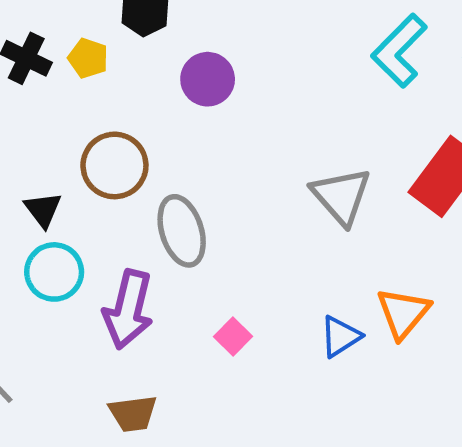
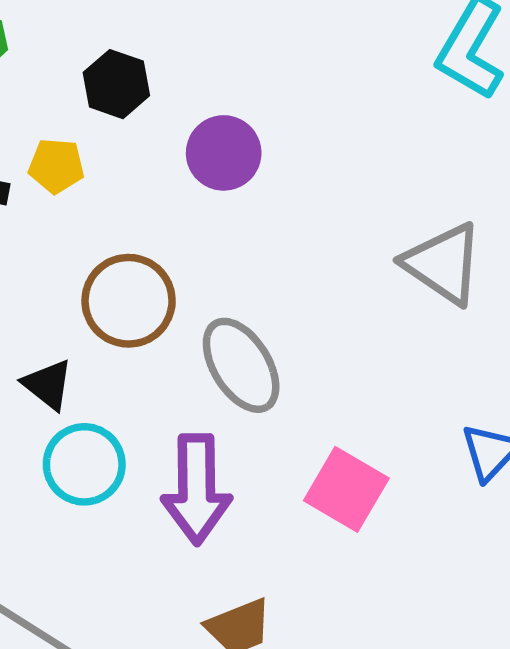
pink square: (233, 337) -> (346, 489), size x1.6

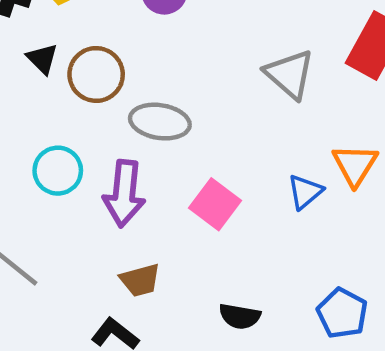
gray ellipse: (241, 365) -> (160, 122), turned -56
black triangle: (48, 385) -> (42, 59), moved

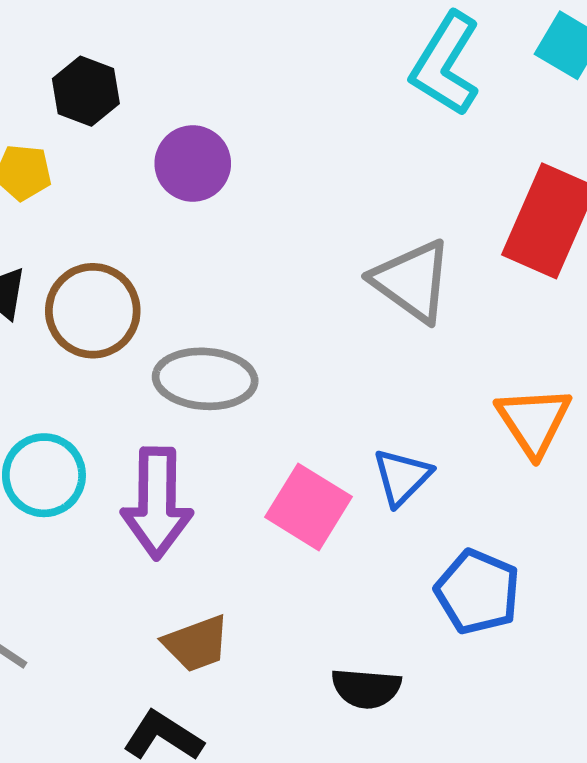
blue triangle: (305, 192) -> (402, 477), moved
blue pentagon: (342, 313) -> (478, 592), moved

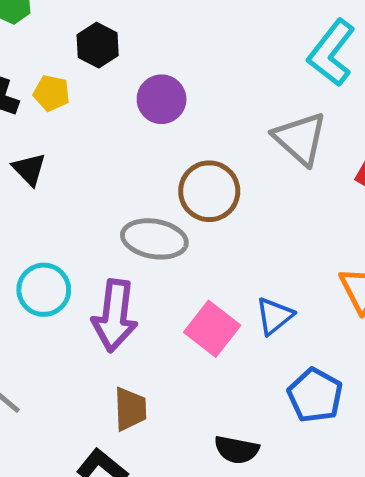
gray triangle: (412, 281) -> (300, 139), moved
brown circle: (93, 311) -> (209, 191), moved
brown trapezoid: (196, 644) -> (130, 409), turned -78

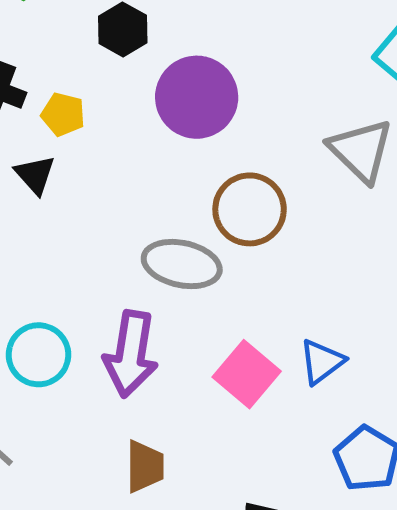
yellow pentagon: (52, 93) -> (63, 114), moved
purple circle: (162, 99) -> (197, 97), size x1.4
cyan circle: (44, 290) -> (38, 355), moved

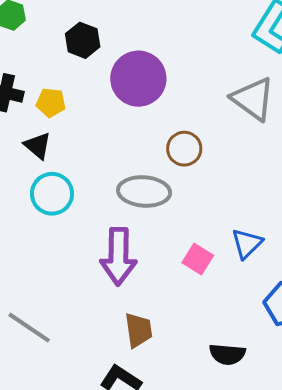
brown circle: (250, 209) -> (184, 149), size x0.7
cyan circle: (38, 355) -> (52, 194), moved
pink square: (247, 374) -> (198, 259), size x0.7

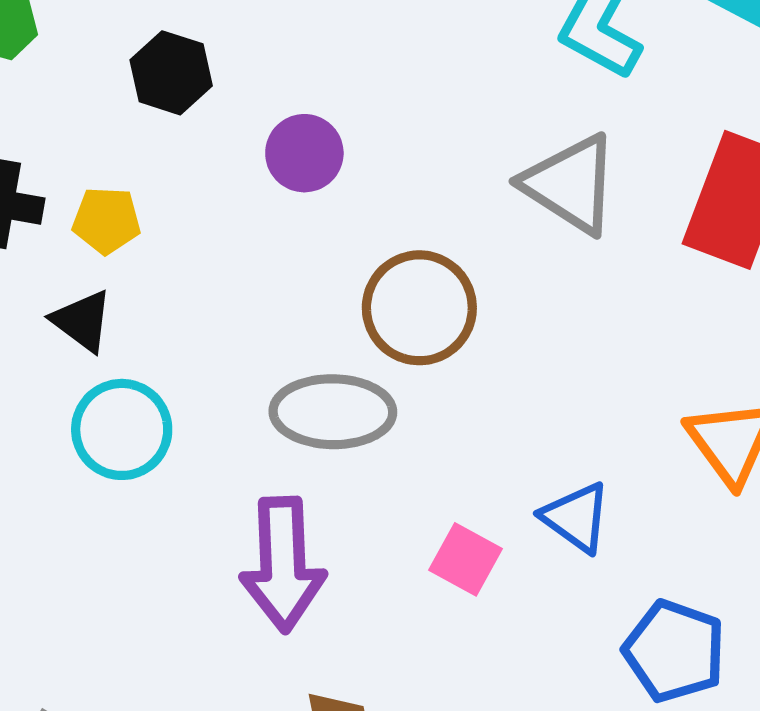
purple circle: (138, 79) -> (304, 153), size x0.6
brown circle: (184, 149) -> (419, 308), size x1.4
blue triangle: (247, 244) -> (576, 517), turned -36

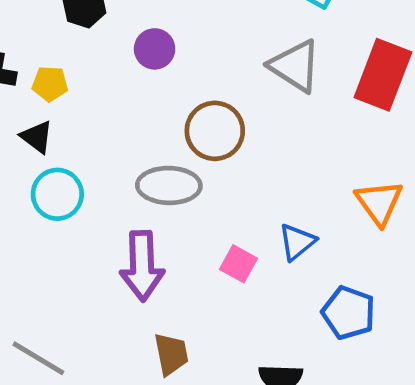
blue triangle: (576, 517) -> (297, 242), turned 45

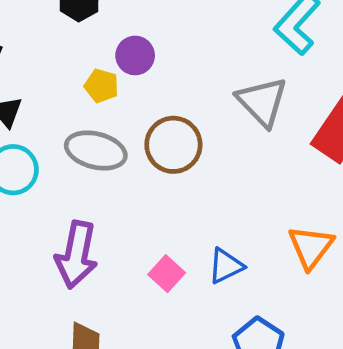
yellow pentagon: (50, 84) -> (102, 86), moved
gray ellipse: (169, 185) -> (96, 150), moved

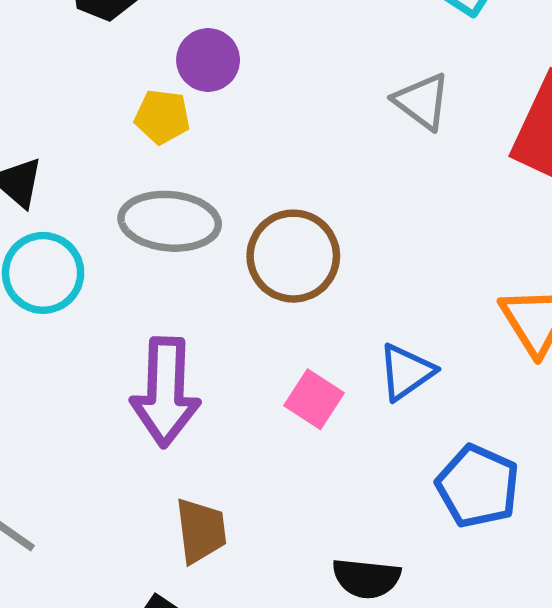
gray triangle: (262, 102) -> (422, 101), size x0.7
brown circle: (173, 145) -> (293, 256), moved

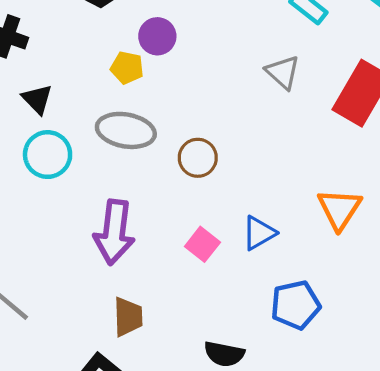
brown circle: (293, 256) -> (198, 158), size x0.7
blue pentagon: (478, 486) -> (296, 305), turned 30

